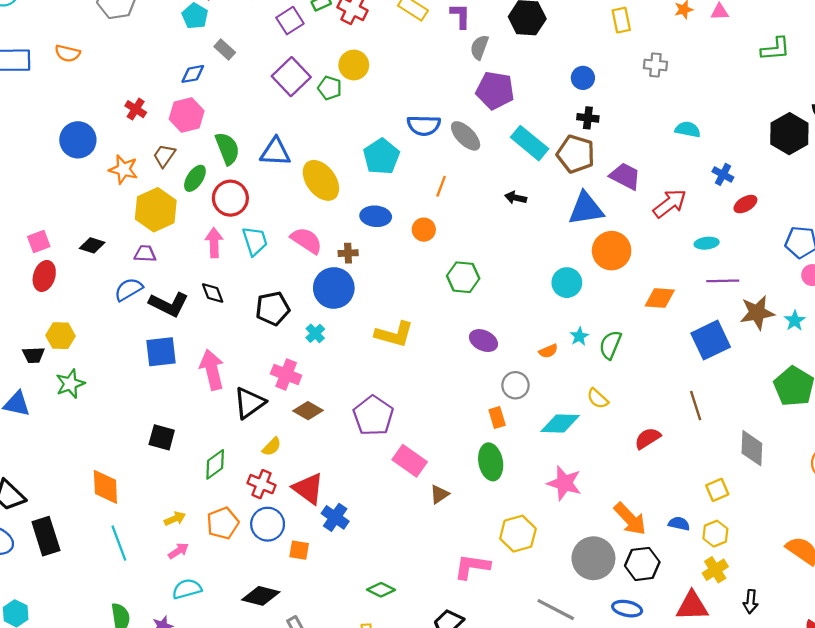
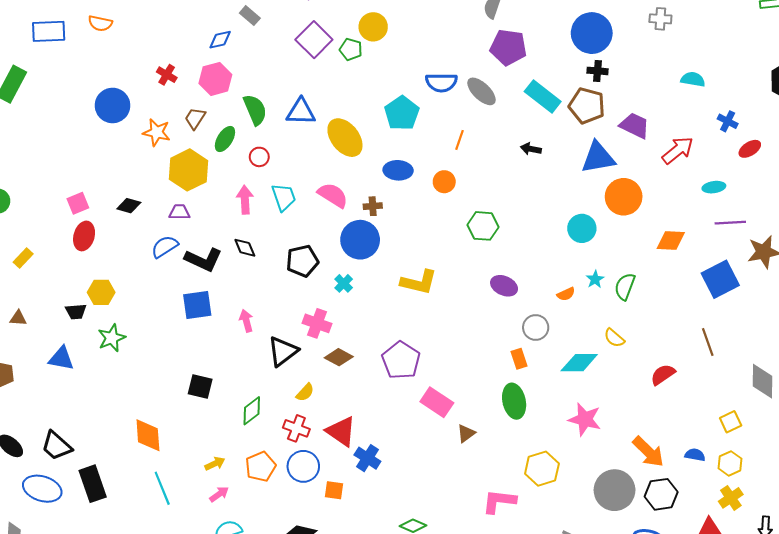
blue circle: (583, 78) -> (592, 33), size x1.8
red circle: (230, 198) -> (259, 157), size x0.6
pink arrow: (212, 370) -> (246, 321), size x0.6

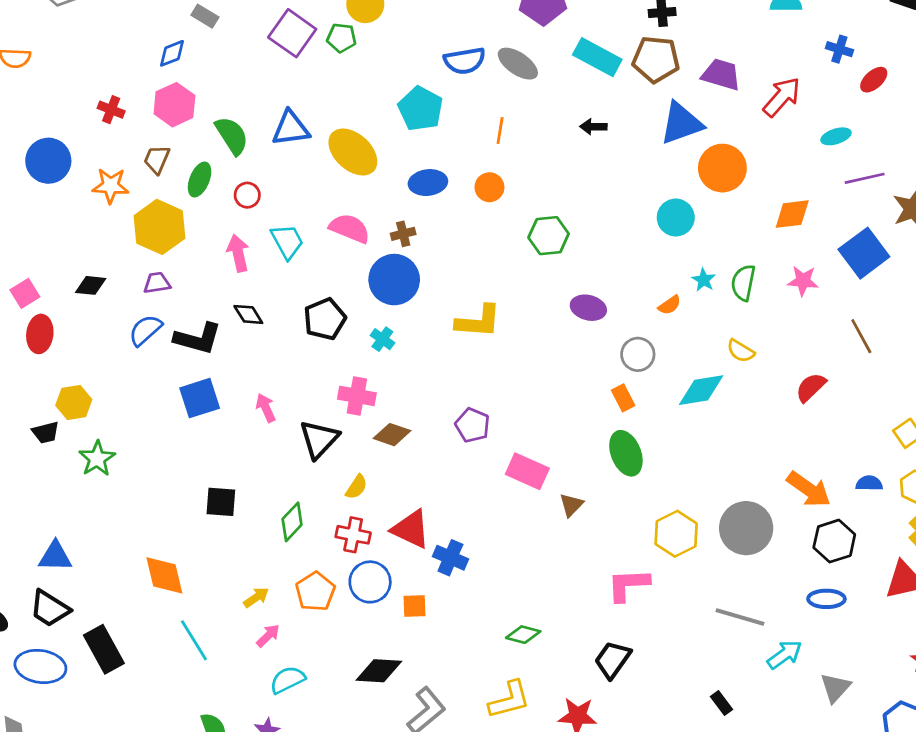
blue triangle: (61, 359) -> (55, 556), moved
purple pentagon: (401, 360) -> (472, 425), size x0.7
pink star: (585, 419) -> (803, 281), moved, size x0.7
gray circle: (615, 490) -> (746, 528), moved

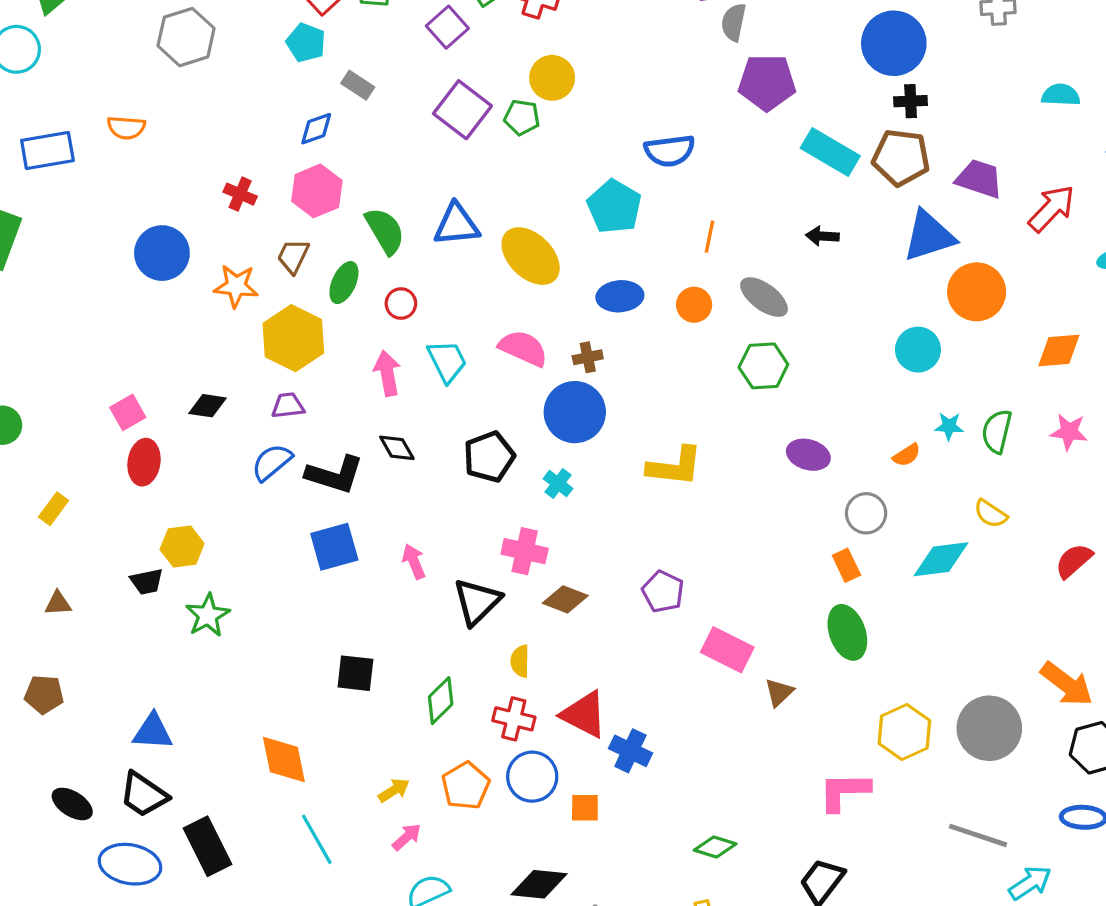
gray ellipse: (518, 64) -> (764, 297), moved
cyan star: (704, 280) -> (949, 426), turned -30
yellow semicircle: (356, 487) -> (520, 661), turned 145

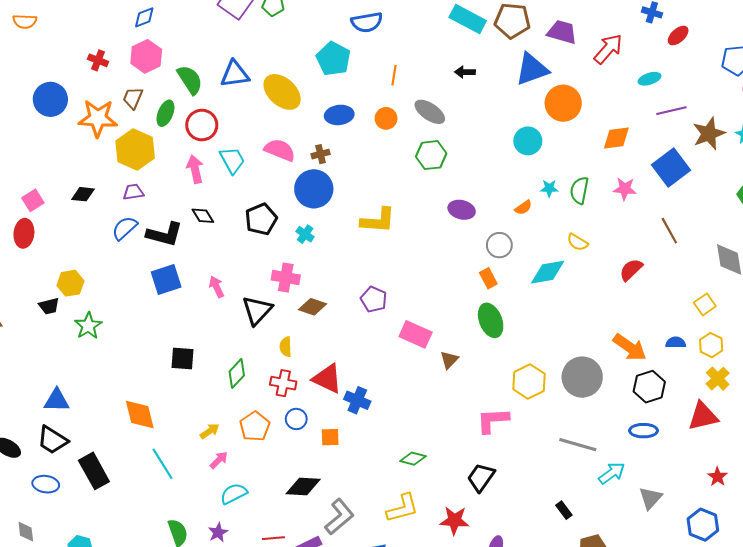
orange star: (236, 286) -> (98, 118), size x1.4
red circle: (401, 304) -> (202, 125), size x1.6
red ellipse: (144, 462) -> (24, 233), moved
blue circle: (532, 777) -> (296, 419), size x0.7
blue ellipse: (130, 864) -> (46, 484), size x0.7

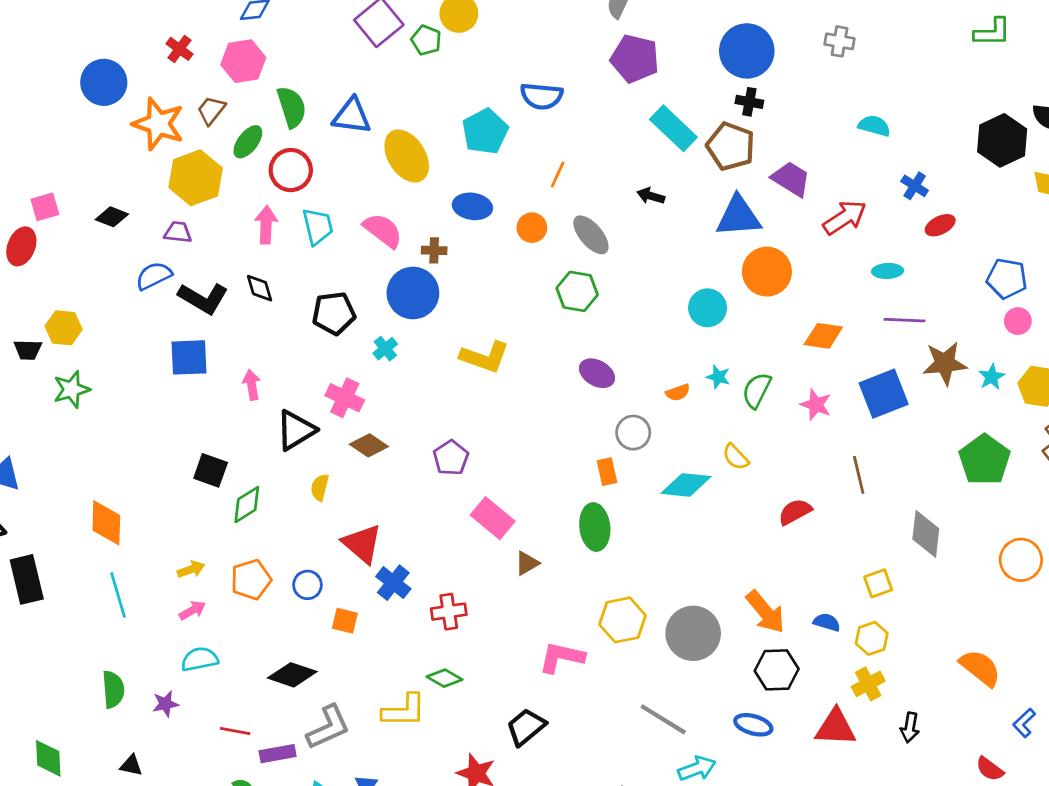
black square: (183, 358) -> (211, 470), moved
red cross: (283, 383) -> (449, 612), moved, turned -35
yellow L-shape: (403, 508) -> (404, 711), moved

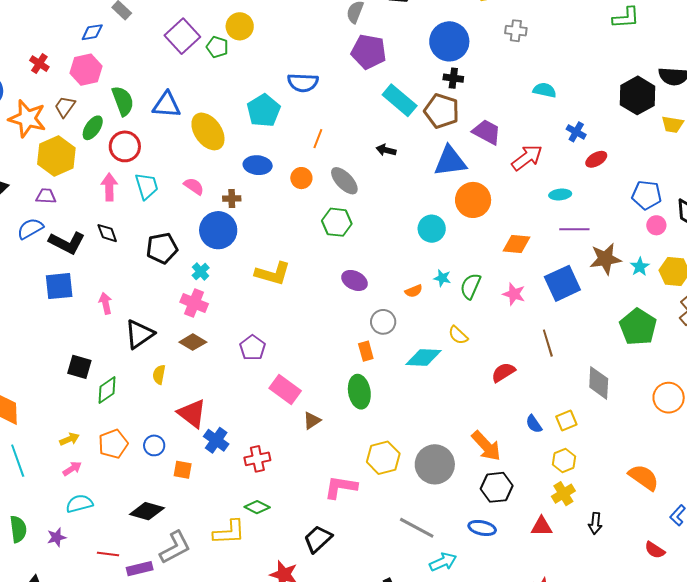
pink semicircle: (383, 230) -> (194, 186), size x0.7
pink cross: (345, 398) -> (194, 303), moved
blue semicircle: (827, 622) -> (534, 424), moved, turned -138
red triangle: (836, 727) -> (542, 526), size x0.7

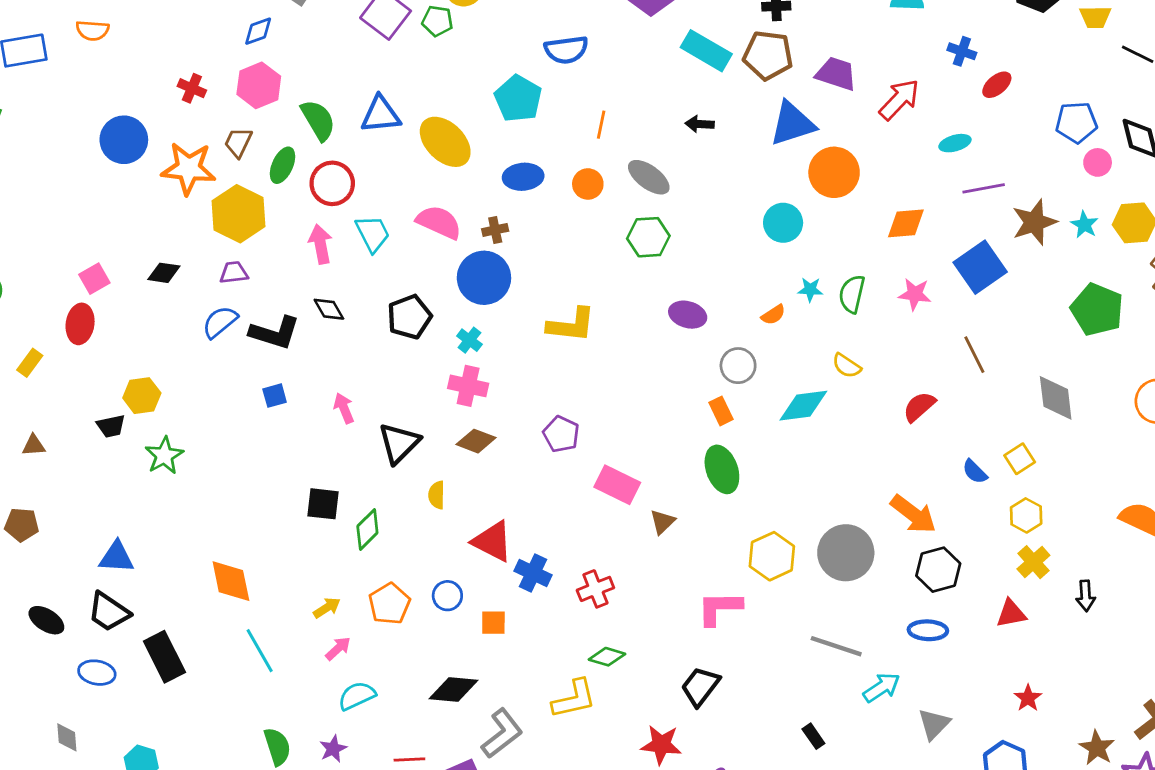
pink semicircle: (194, 186) -> (439, 222), size x1.5
blue square: (59, 286) -> (275, 396), size x0.6

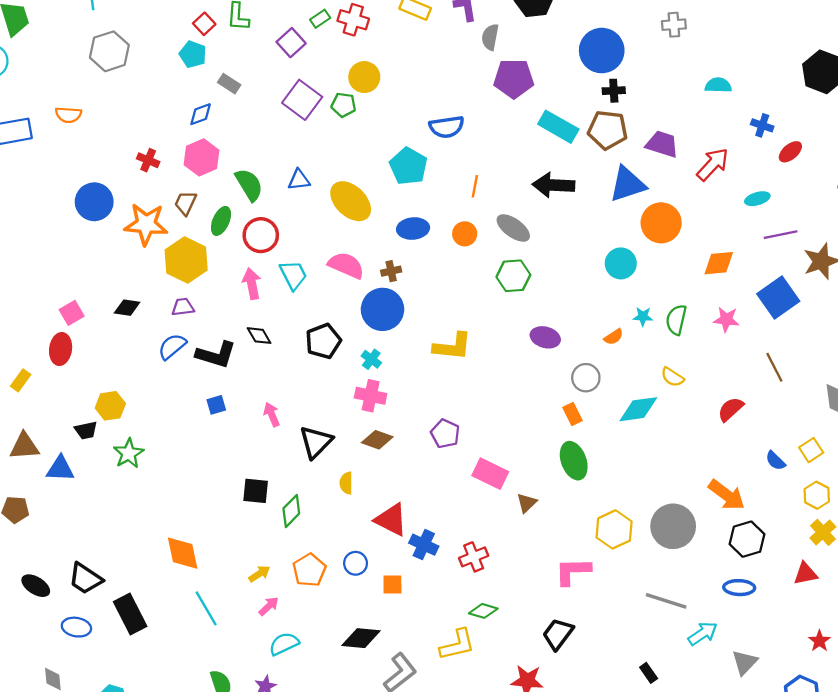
blue triangle: (381, 115) -> (299, 180), size x0.7
black arrow: (700, 124) -> (553, 185), size x1.8
brown triangle: (34, 445) -> (24, 446), size x1.6
blue triangle: (117, 557) -> (60, 469), moved

